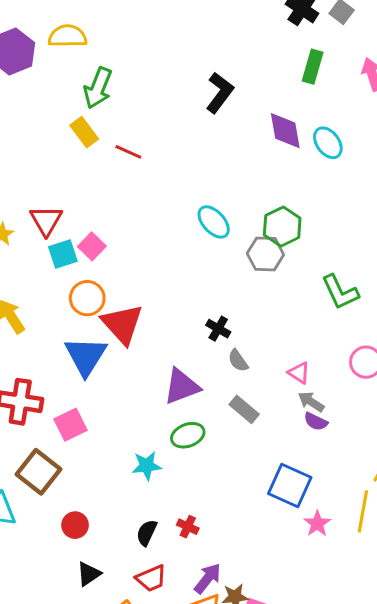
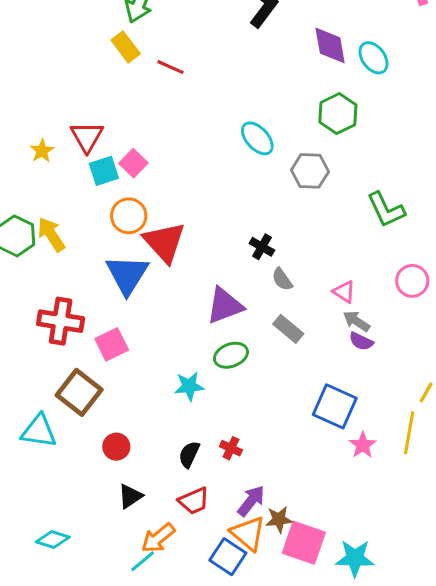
green hexagon: (282, 227) -> (338, 114), moved

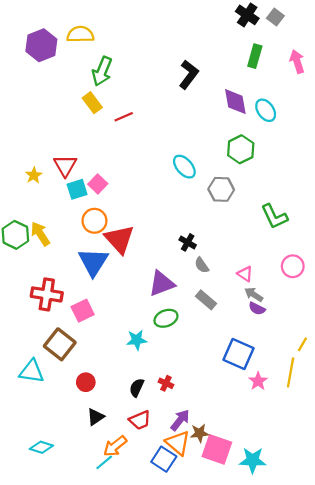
red line: (171, 67) -> (124, 117), turned -48

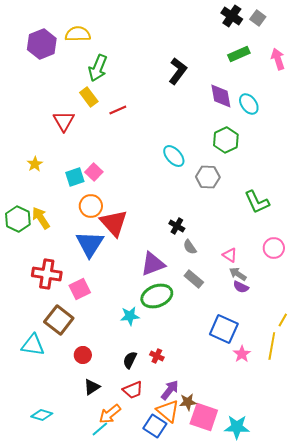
green rectangle: (255, 56) -> (239, 54), turned 50
red triangle: (65, 166) -> (64, 121), moved
green ellipse: (166, 318) -> (157, 296), size x1.4

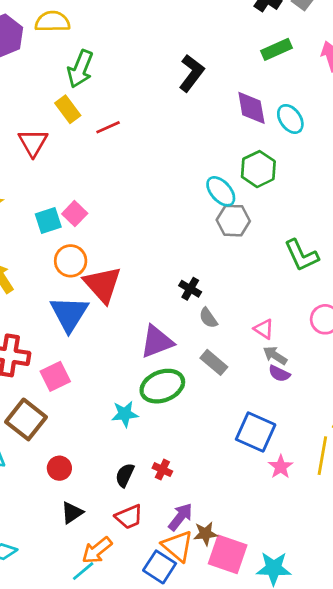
cyan ellipse: (174, 156) -> (221, 191), moved

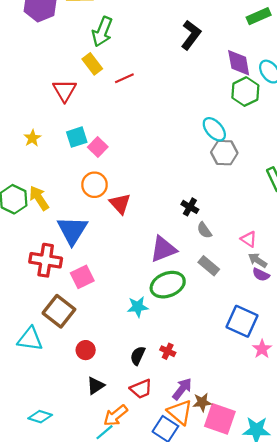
green hexagon: (258, 169) -> (245, 92), moved
cyan square: (48, 221) -> (77, 137), moved
red triangle: (103, 285) -> (120, 204), size x0.7
blue triangle: (69, 314) -> (72, 230), moved

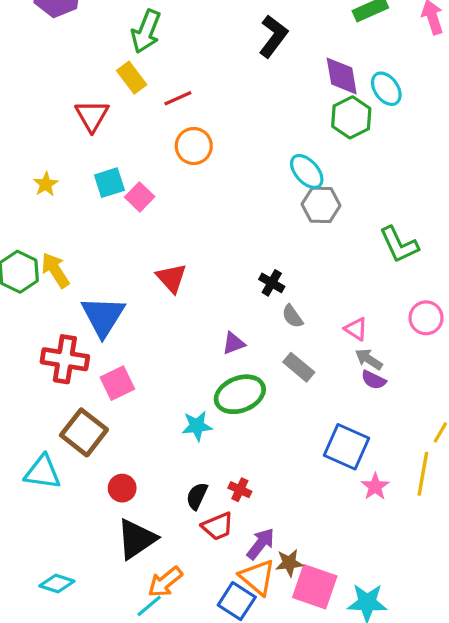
orange circle: (94, 185) -> (194, 146), moved
purple triangle: (163, 249) -> (234, 343), size x0.6
black triangle: (96, 386) -> (136, 539), size x1.6
red trapezoid: (141, 389) -> (218, 526), moved

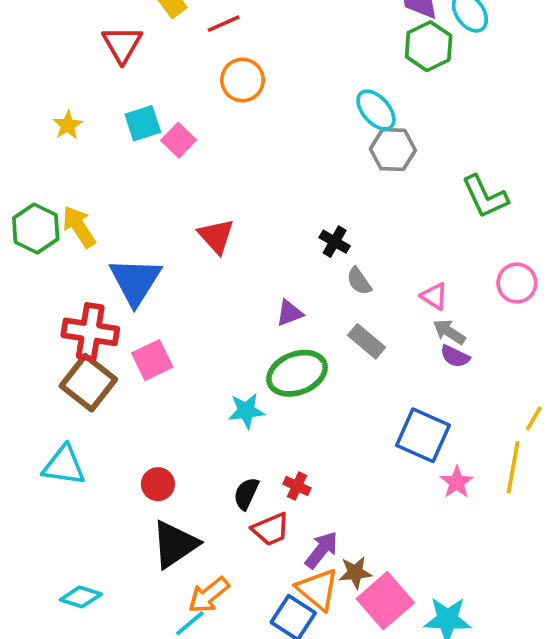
brown square: (84, 432) -> (88, 383), moved
pink square: (315, 587) -> (385, 601), turned 30

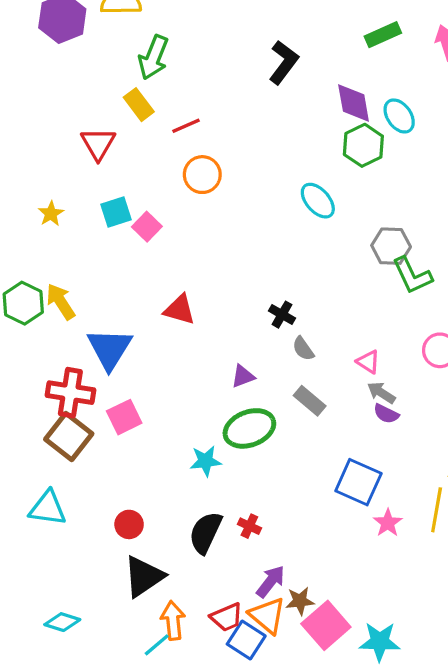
gray hexagon: (393, 150) -> (391, 246), moved
red triangle: (216, 236) -> (179, 310), turned -32
black semicircle: (246, 494) -> (206, 533), size x1.5
red trapezoid: (271, 529) -> (227, 617), moved
orange arrow: (209, 595) -> (173, 620), turned 123

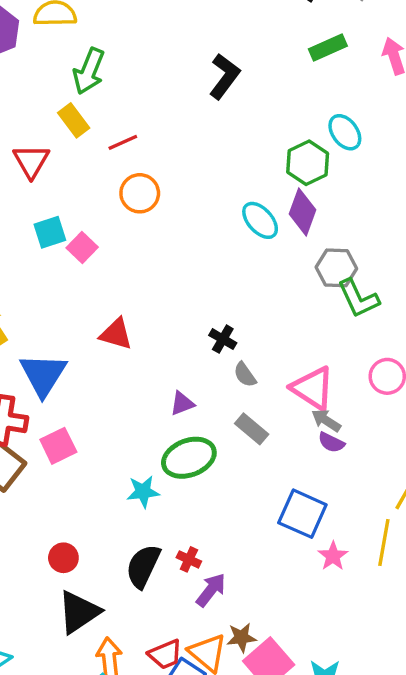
purple diamond: (354, 103) -> (302, 212), moved, turned 30
pink triangle: (368, 362) -> (313, 388), size x1.8
purple arrow: (271, 581) -> (211, 590), moved

